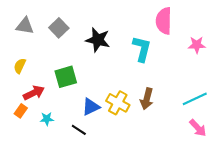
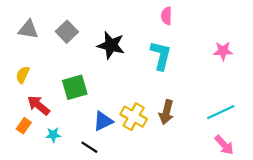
pink semicircle: (164, 21) -> (166, 16), moved, size x0.6
red arrow: (34, 93) -> (38, 105), turned -115

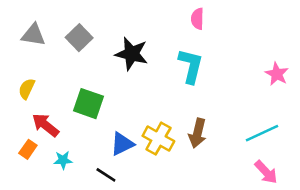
pink star: (223, 51) -> (277, 74), moved, turned 30
green square: (75, 87) -> (88, 104), turned 35

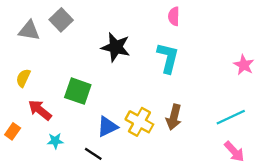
gray square: (79, 38) -> (61, 20), moved
orange rectangle: (28, 149) -> (13, 131), moved

